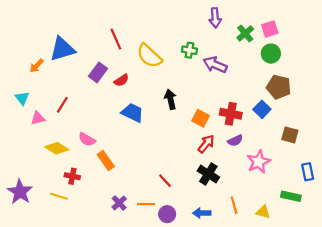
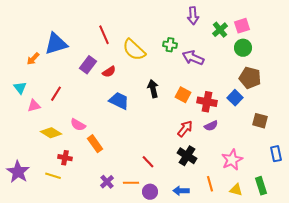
orange square: (201, 118) -> (183, 95), moved
pink star: (259, 162) -> (232, 160), moved
green rectangle: (291, 196) -> (261, 186), moved, turned 60

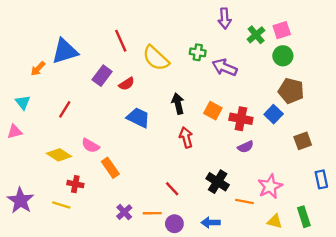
pink triangle: (34, 106) -> (15, 132), moved
brown square: (260, 121) -> (303, 141), turned -35
red arrow: (185, 129) -> (186, 137), moved, turned -54
orange line: (210, 184) -> (244, 202), moved, turned -63

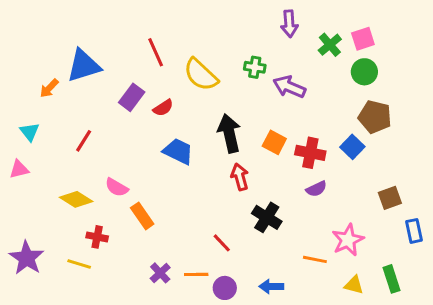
black arrow: (178, 104) -> (229, 133), size x1.4
brown square: (303, 141) -> (390, 198), moved
black cross: (218, 182) -> (267, 217), moved

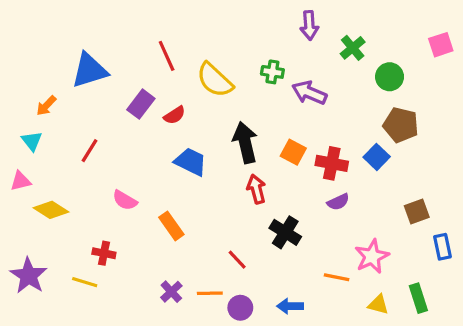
pink square: (363, 39) -> (441, 45), moved
orange arrow: (49, 88) -> (46, 106), moved
yellow diamond: (76, 199) -> (51, 210), moved
orange rectangle: (142, 216) -> (171, 226), moved

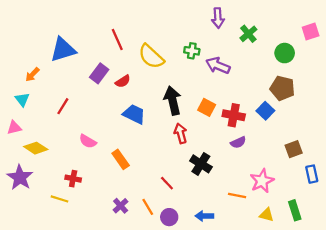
green circle: (390, 77) -> (285, 53), moved
purple star: (29, 276) -> (20, 177), moved
orange line: (210, 293) -> (148, 207), turned 60

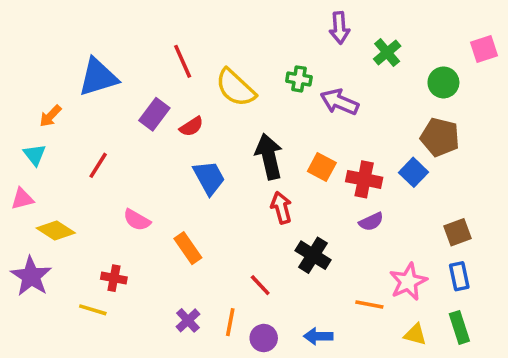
blue trapezoid: (134, 114) -> (209, 178), turned 35
blue rectangle: (312, 174) -> (459, 276), moved
orange line: (148, 207) -> (230, 322), turned 42

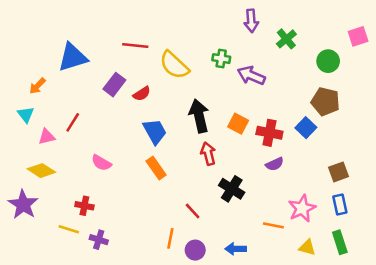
red line: (183, 61) -> (135, 45), turned -60
pink triangle: (22, 199) -> (47, 137), moved
orange rectangle: (188, 248) -> (156, 168), moved
purple cross: (188, 320) -> (99, 240), moved, turned -30

